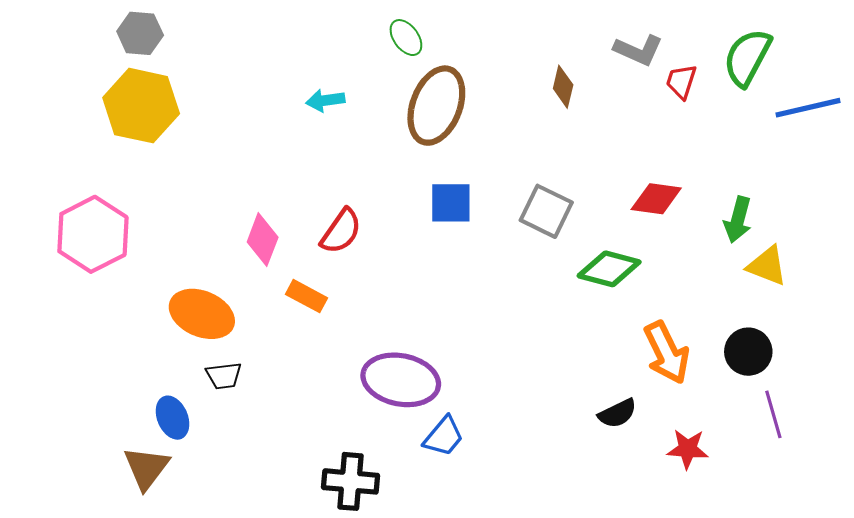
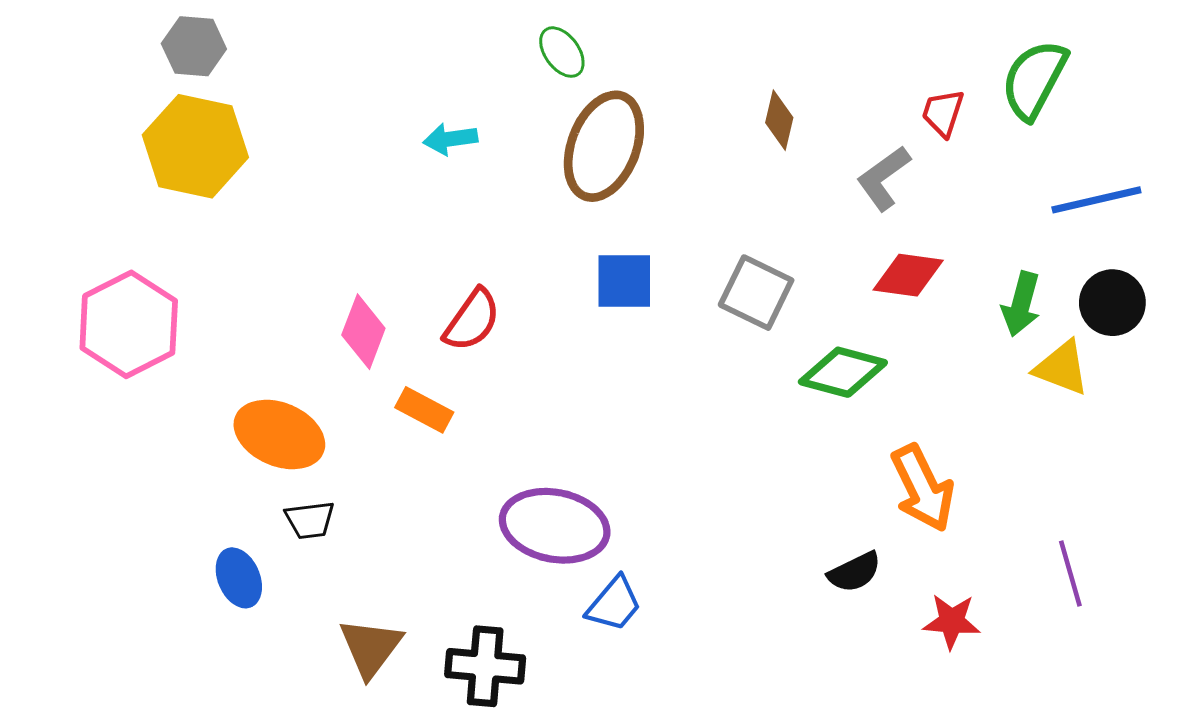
gray L-shape: (638, 50) -> (884, 178), moved, turned 120
blue line: (808, 108) -> (1096, 200), moved
black circle: (748, 352) -> (1112, 303), moved
brown triangle: (146, 468) -> (371, 647), moved

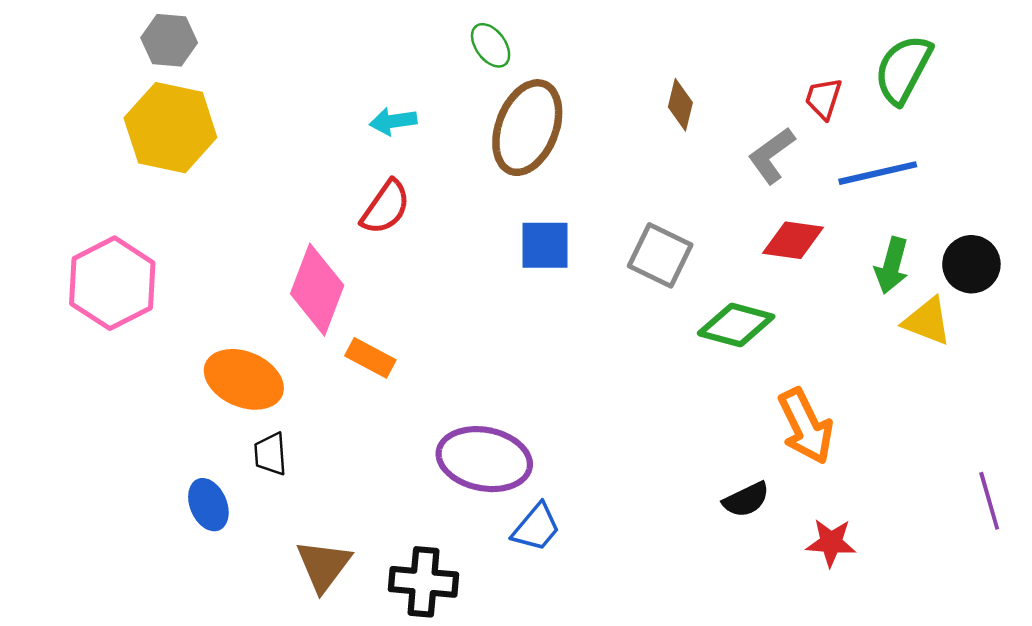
blue line: (1096, 200) -> (878, 173), moved
red semicircle: (472, 320) -> (386, 207), moved
pink diamond: (363, 332) -> (317, 290), size x1.4
black trapezoid: (310, 520) -> (270, 454), turned 93
purple line: (1070, 574) -> (989, 501), moved

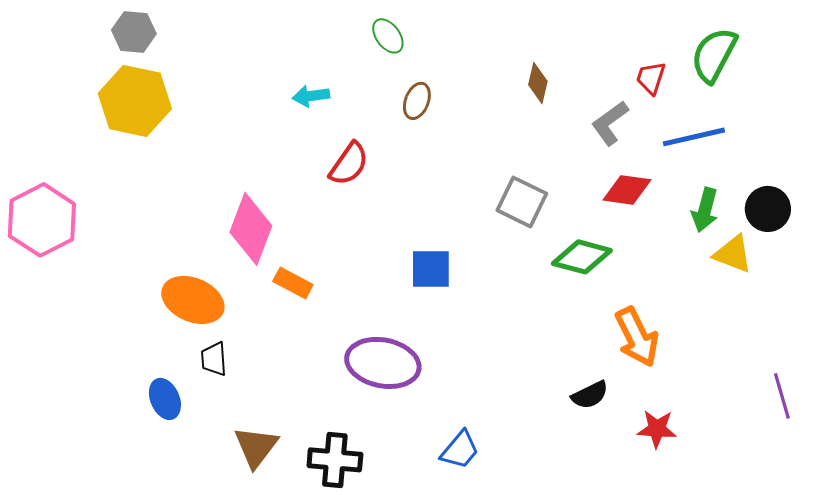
brown ellipse: (527, 128) -> (417, 101), size x0.5
red semicircle: (386, 207) -> (349, 164), moved
blue square: (545, 245) -> (431, 269), moved
pink hexagon: (112, 283) -> (42, 220), moved
blue trapezoid: (536, 527) -> (460, 450), moved

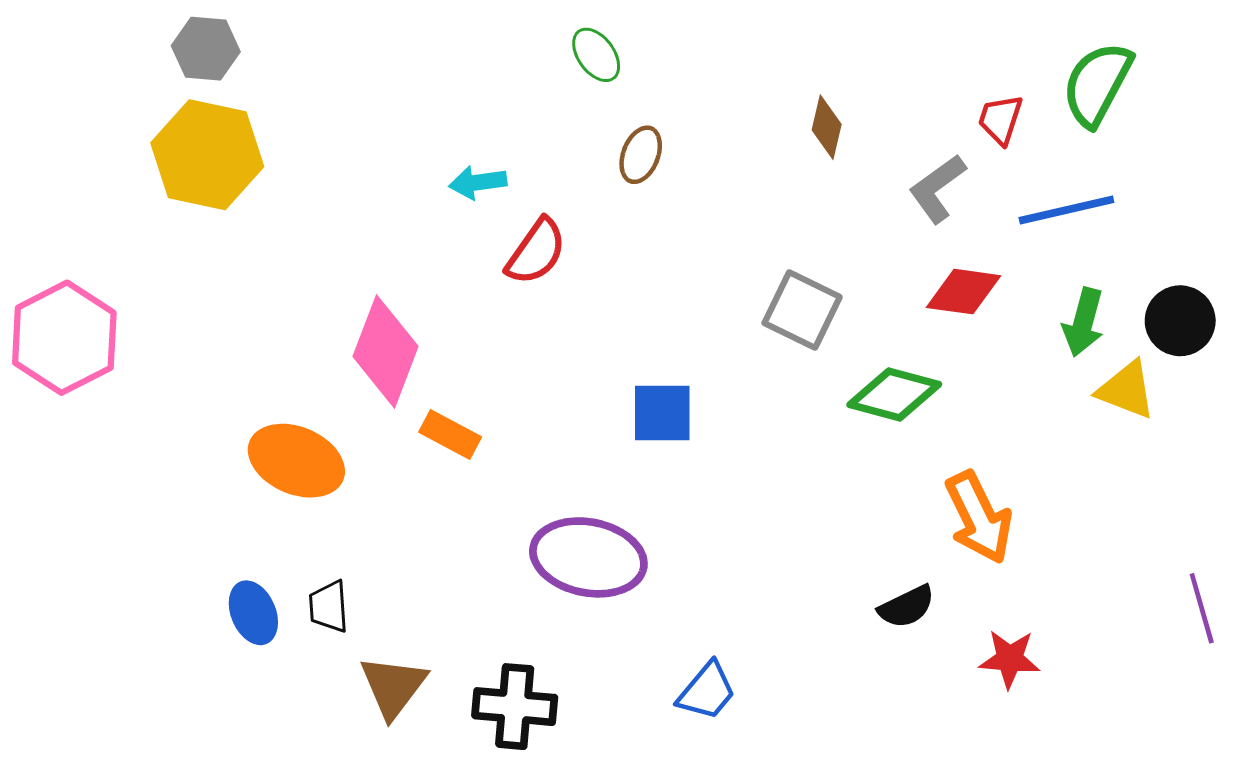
cyan arrow: (311, 96) -> (478, 182), moved
black trapezoid: (214, 359) -> (329, 607), moved

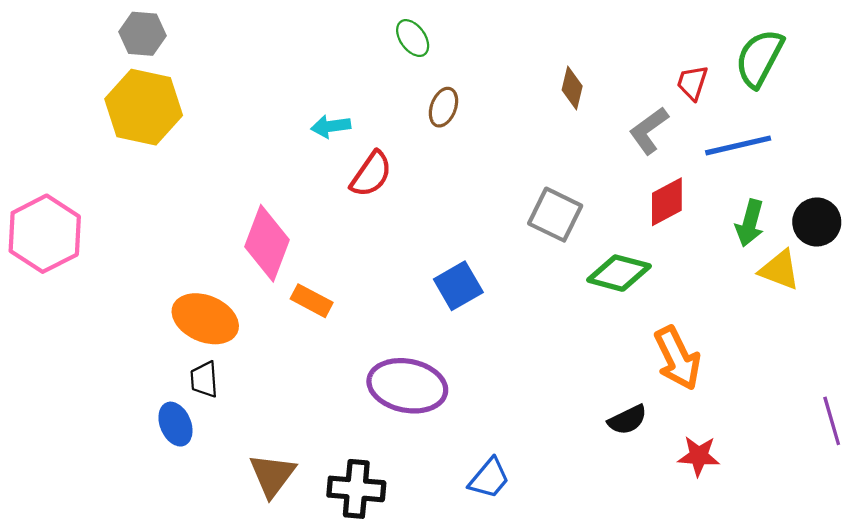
red diamond: (963, 292) -> (667, 202), turned -36
blue square: (662, 413) -> (458, 286), turned -30
black trapezoid: (329, 607) -> (204, 379), moved

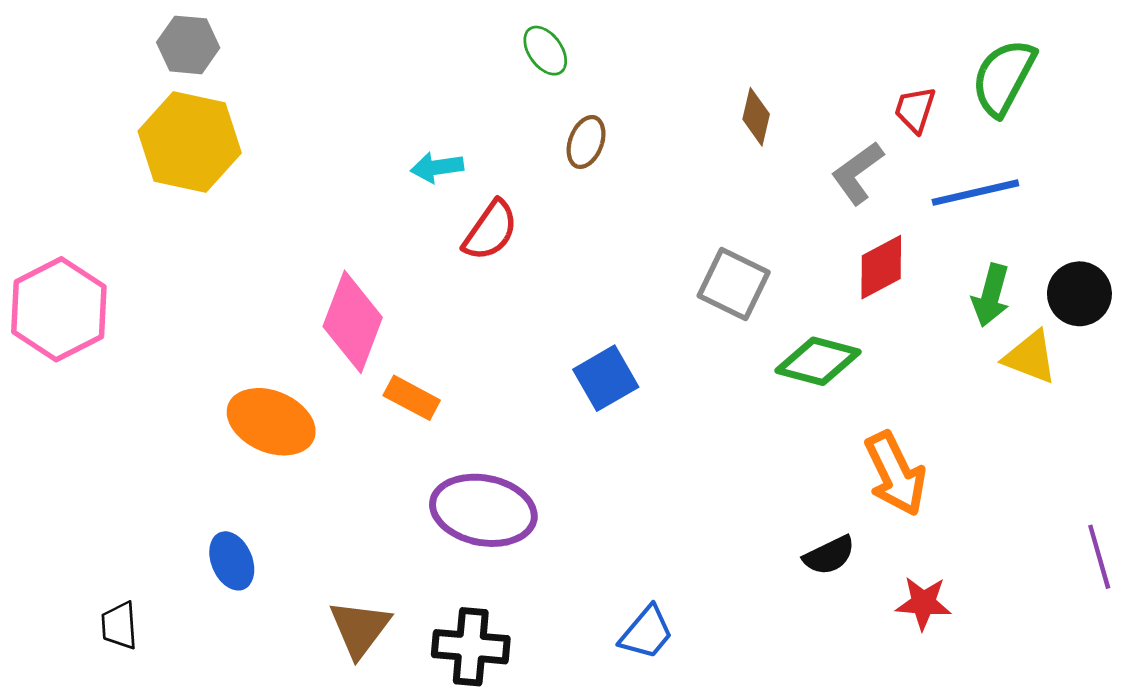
black trapezoid: (204, 379) -> (119, 626), moved
purple ellipse: (407, 386) -> (483, 510), moved

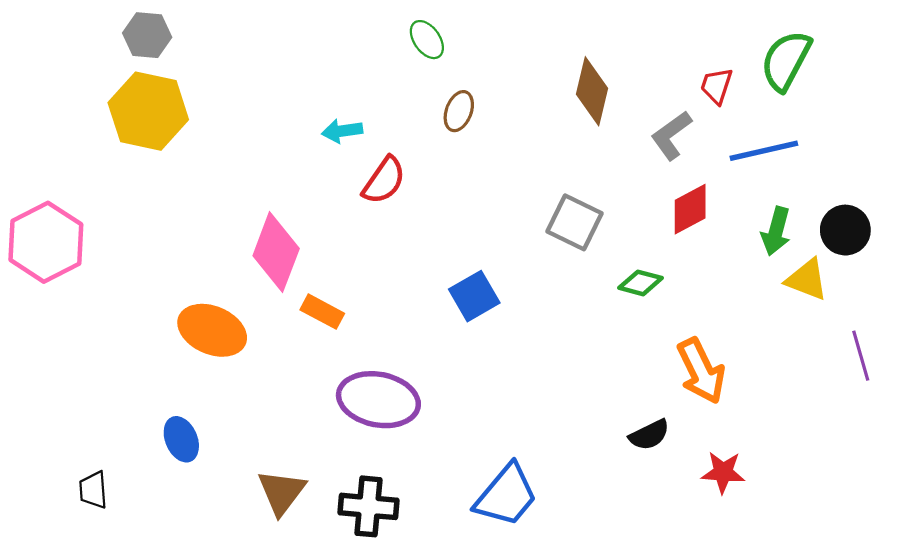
brown diamond: (756, 117) -> (592, 91), size x1.5
green diamond: (818, 361) -> (641, 283), size x0.7
purple line: (1099, 557) -> (861, 356), moved
blue trapezoid: (646, 633) -> (506, 495), size x1.5

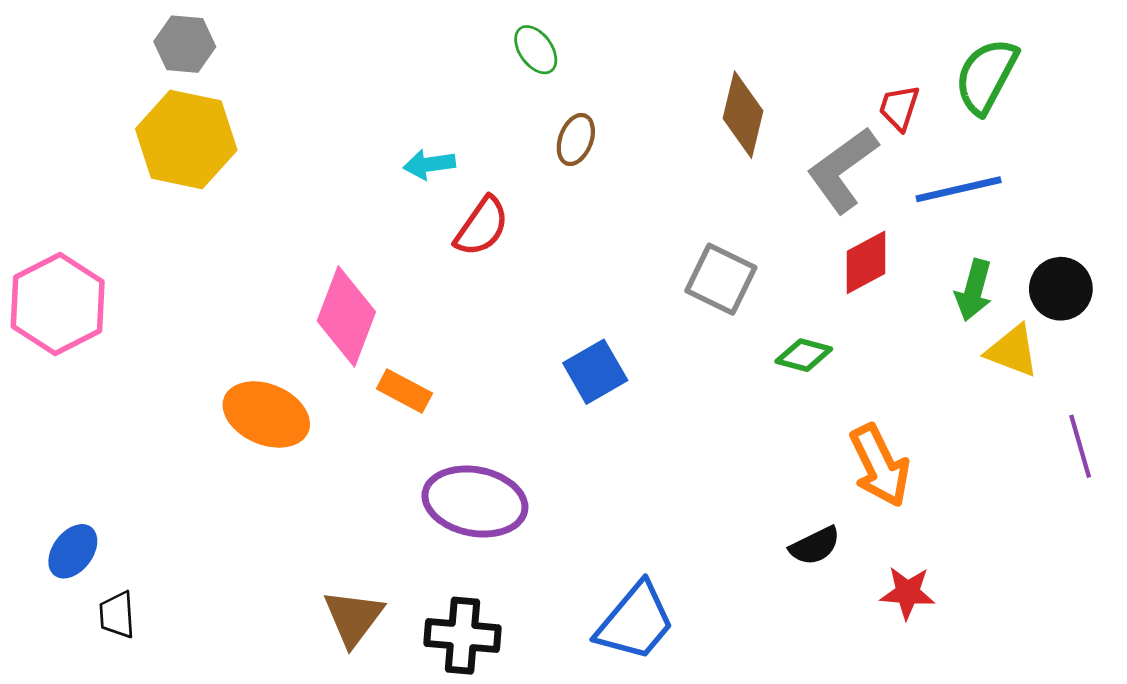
gray L-shape: (671, 135) -> (842, 170), size x1.4
blue ellipse: (181, 439) -> (73, 551), moved, turned 60

